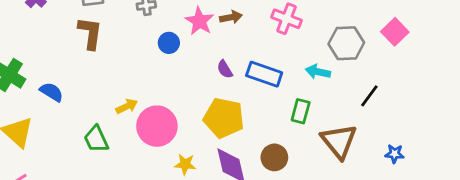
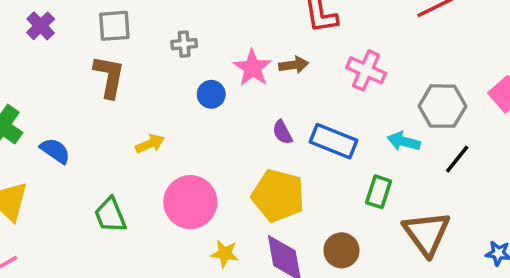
black line: (369, 96) -> (457, 159), moved
yellow arrow: (127, 106) -> (150, 144), moved

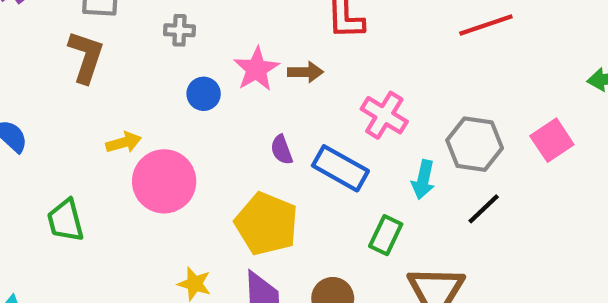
pink cross: (366, 70) -> (384, 115), moved
cyan arrow: (404, 141) -> (423, 180), turned -100
pink circle: (190, 202) -> (164, 181), moved

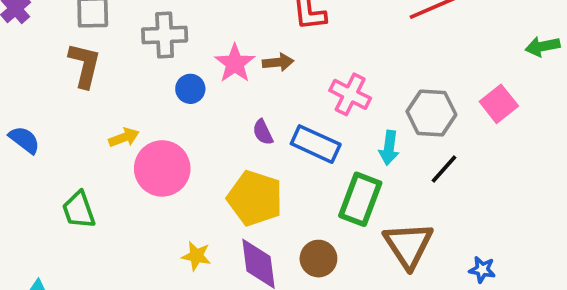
gray cross: (180, 30) -> (165, 35), size x1.6
green rectangle: (386, 235) -> (360, 199), size x1.5

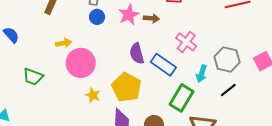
blue circle: (190, 89) -> (97, 17), moved
purple semicircle: (263, 132) -> (137, 53), size x1.5
green trapezoid: (79, 210) -> (33, 77), turned -60
yellow star: (196, 256) -> (93, 95), moved

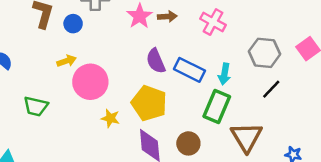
blue circle: (97, 17) -> (73, 24), moved
pink cross: (186, 42) -> (213, 22), moved
cyan arrow: (201, 74) -> (224, 74), moved

